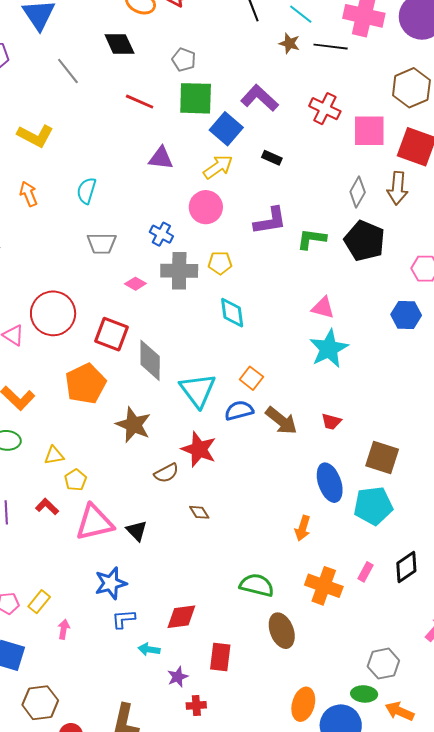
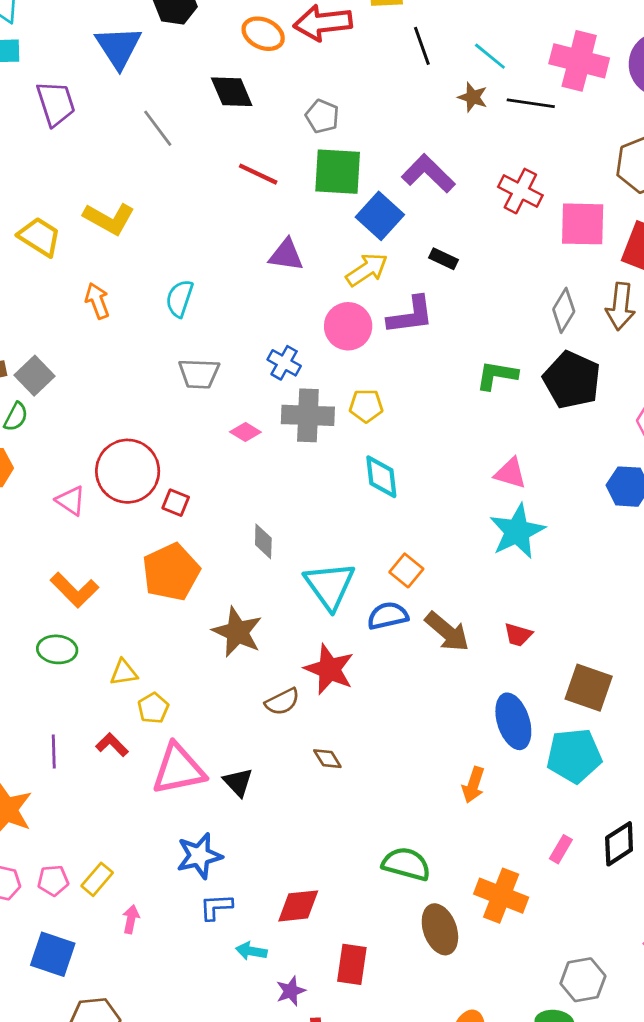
purple L-shape: (270, 221) -> (411, 315), moved
red square: (111, 334) -> (176, 503), moved, size x0.6
gray diamond: (150, 360) -> (263, 541), size x0.6
orange cross: (324, 586) -> (501, 896), moved

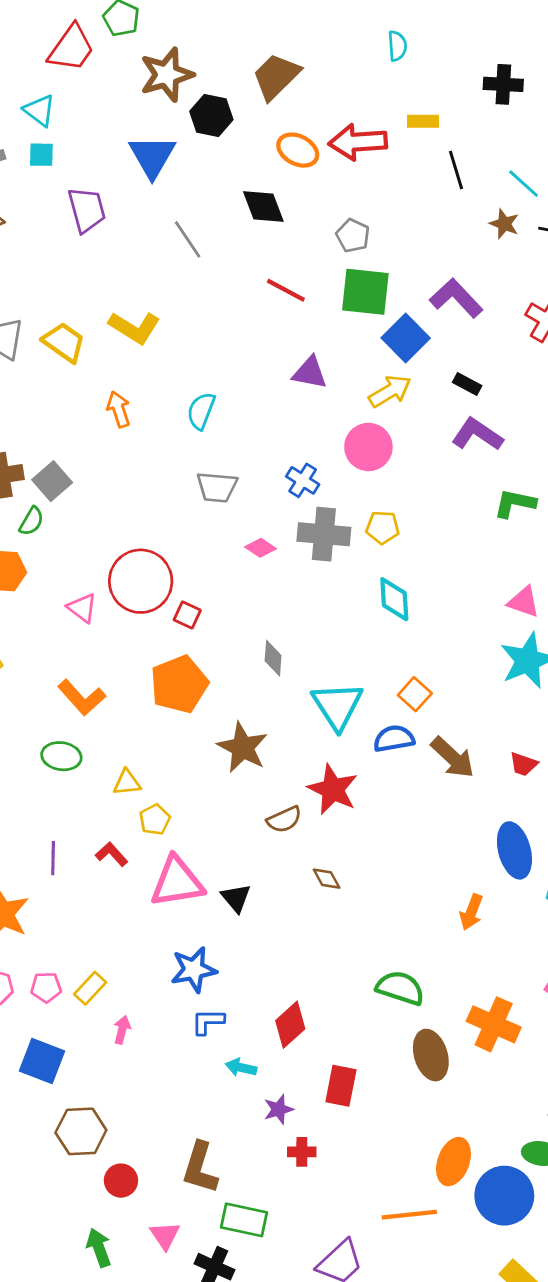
purple L-shape: (411, 315) -> (477, 434), moved, turned -141
red diamond: (298, 906) -> (290, 1025), turned -39

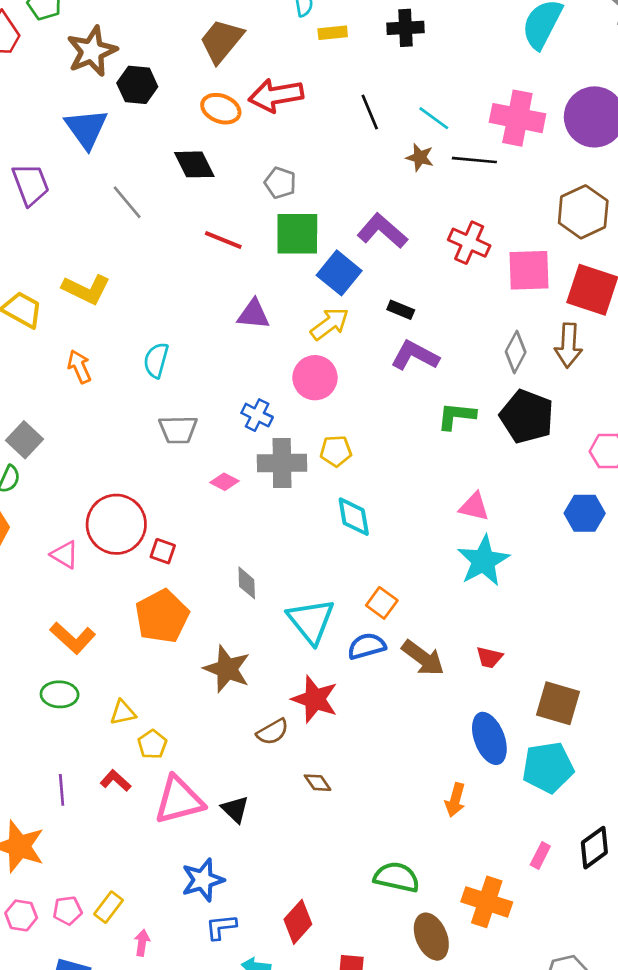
brown trapezoid: (276, 76) -> (221, 41), moved
yellow rectangle: (423, 121) -> (333, 33), moved

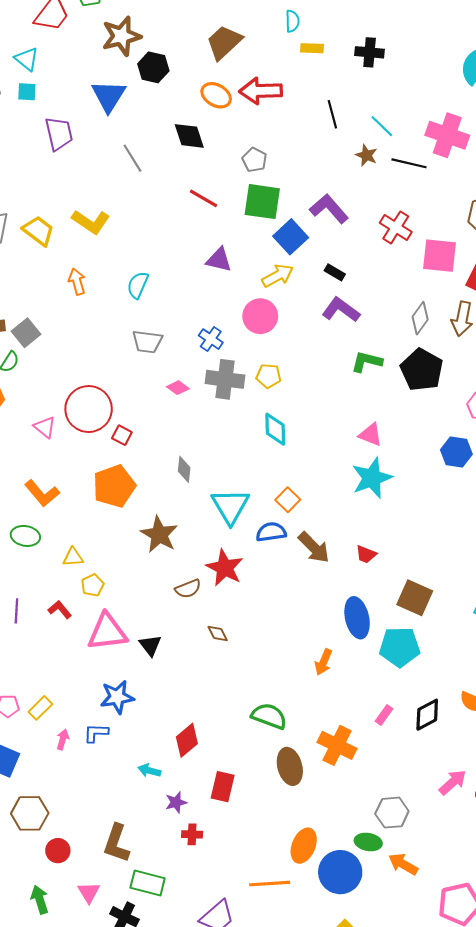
blue L-shape: (221, 927) -> (96, 733), moved

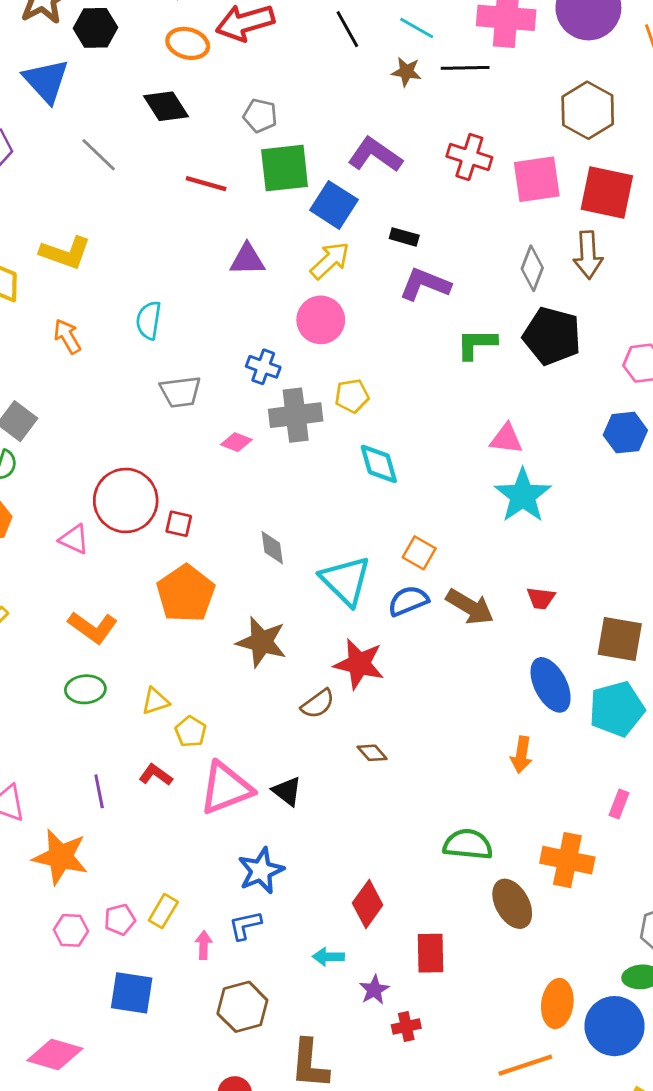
brown hexagon: (30, 813) -> (242, 1007), moved

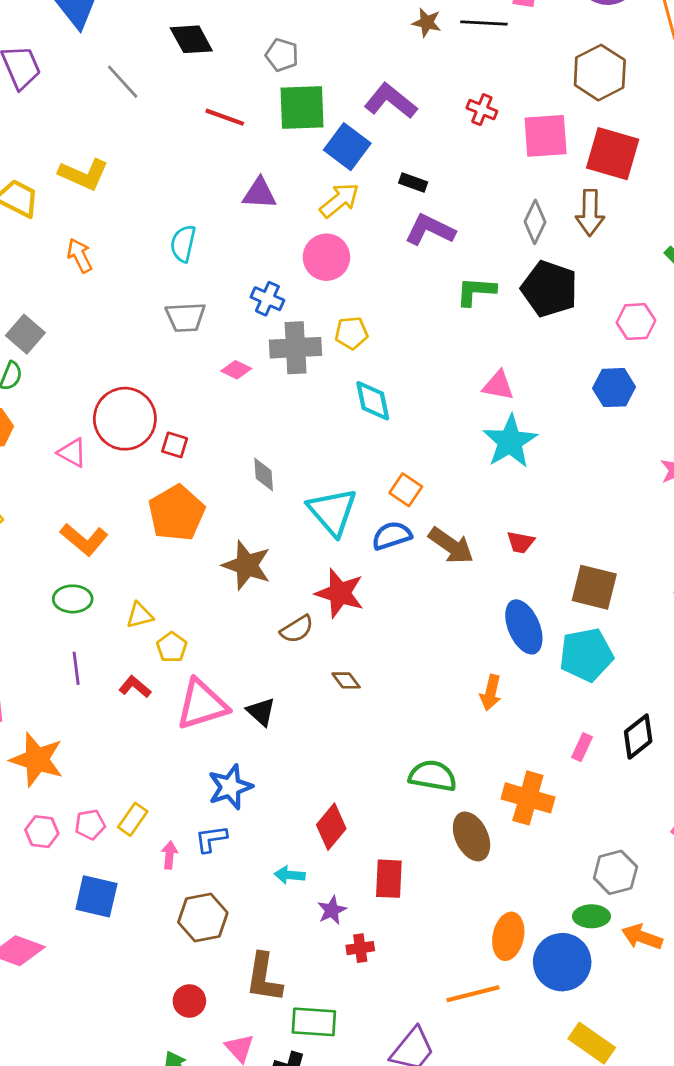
red cross: (469, 157) -> (482, 110), size x0.7
cyan semicircle: (149, 320) -> (183, 244), moved
purple line: (99, 791) -> (76, 668), moved

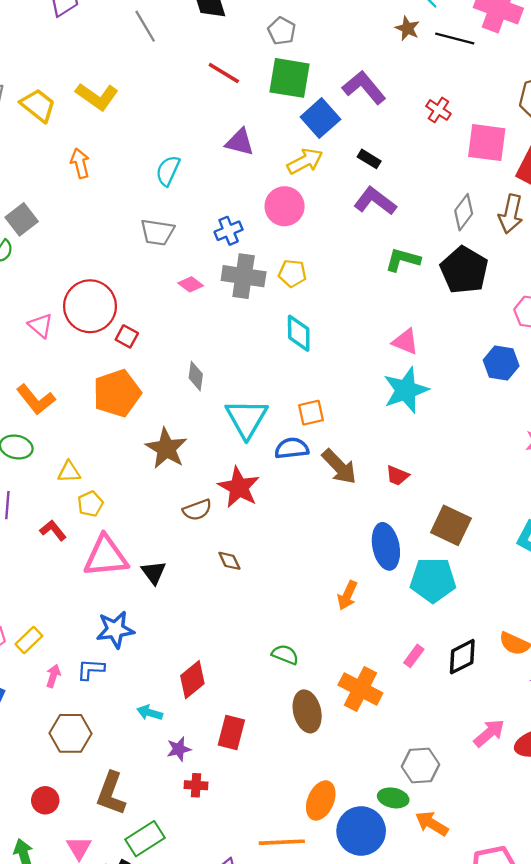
blue cross: (267, 299) -> (229, 231), turned 32
orange square: (406, 490) -> (311, 413), turned 32
green semicircle: (433, 776) -> (285, 655), size x0.7
green rectangle: (314, 1022) -> (145, 839), turned -48

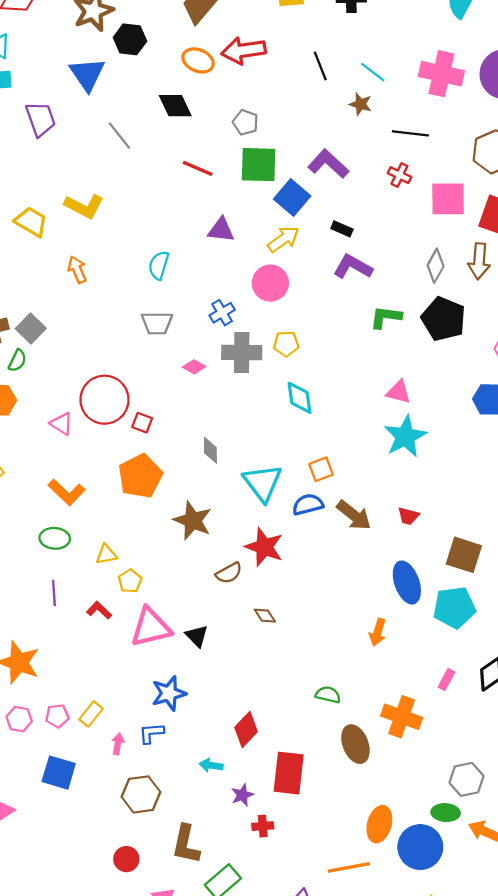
black line: (455, 38) -> (410, 133), moved
red rectangle: (231, 732) -> (289, 773), size x1.4

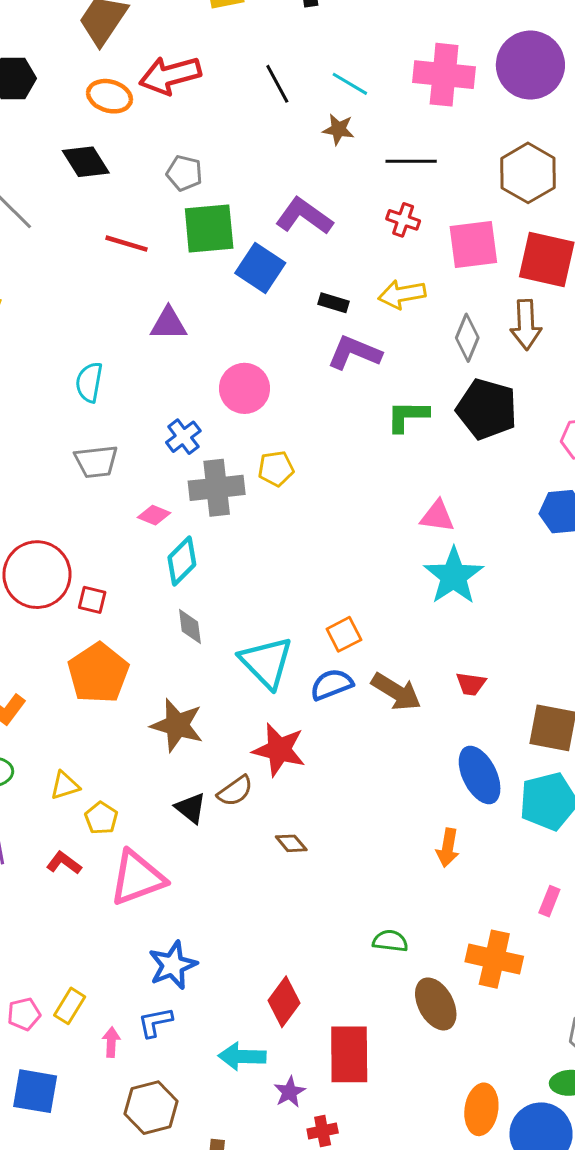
yellow arrow: (283, 239) -> (402, 294), moved, turned -148
cyan diamond: (300, 398) -> (182, 561), moved, turned 60
black triangle: (197, 636) -> (191, 808), moved
cyan arrow: (211, 765) -> (242, 1056), size x1.4

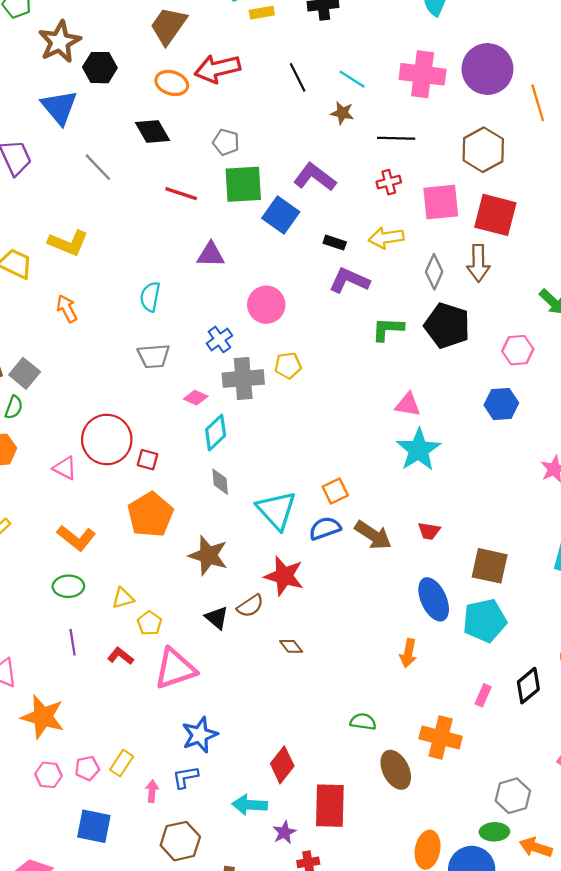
red cross: (403, 220) -> (389, 182), turned -35

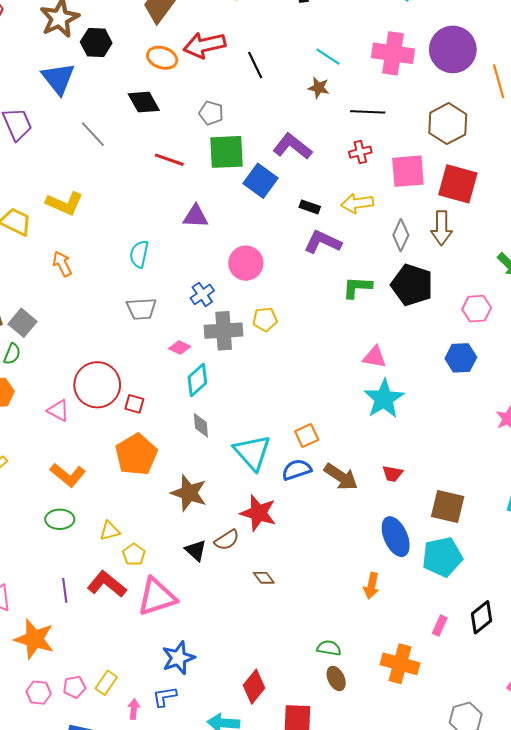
black line: (298, 77) -> (255, 65), moved
purple line: (73, 642) -> (65, 590), moved
red L-shape: (121, 656) -> (107, 584), size x1.6
brown ellipse: (396, 770) -> (336, 678), moved, size x0.7

